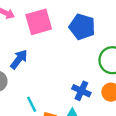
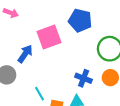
pink square: (39, 22) -> (49, 37), moved

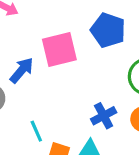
blue cross: (84, 78) -> (104, 116), turned 35

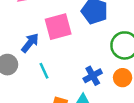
cyan line: (36, 131) -> (44, 71), moved

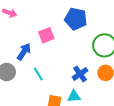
pink square: (58, 27) -> (46, 35), size x0.7

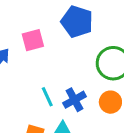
cyan line: (38, 74) -> (47, 97), moved

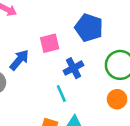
blue cross: (74, 100) -> (73, 68), moved

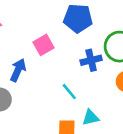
blue cross: (73, 68) -> (91, 60), moved, turned 30

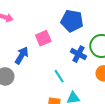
blue cross: (91, 60) -> (78, 54), turned 35

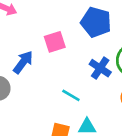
cyan line: (59, 76) -> (71, 95), turned -32

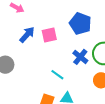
blue arrow: (23, 62) -> (27, 35), moved

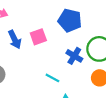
blue arrow: (27, 35) -> (15, 40), turned 120

